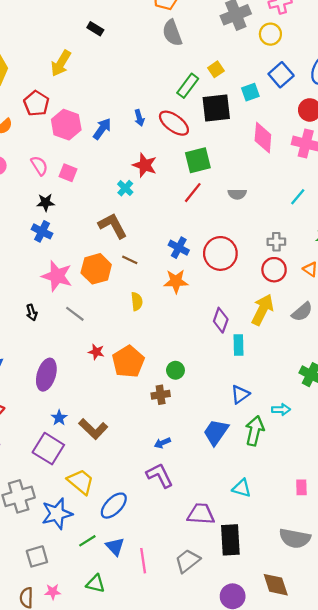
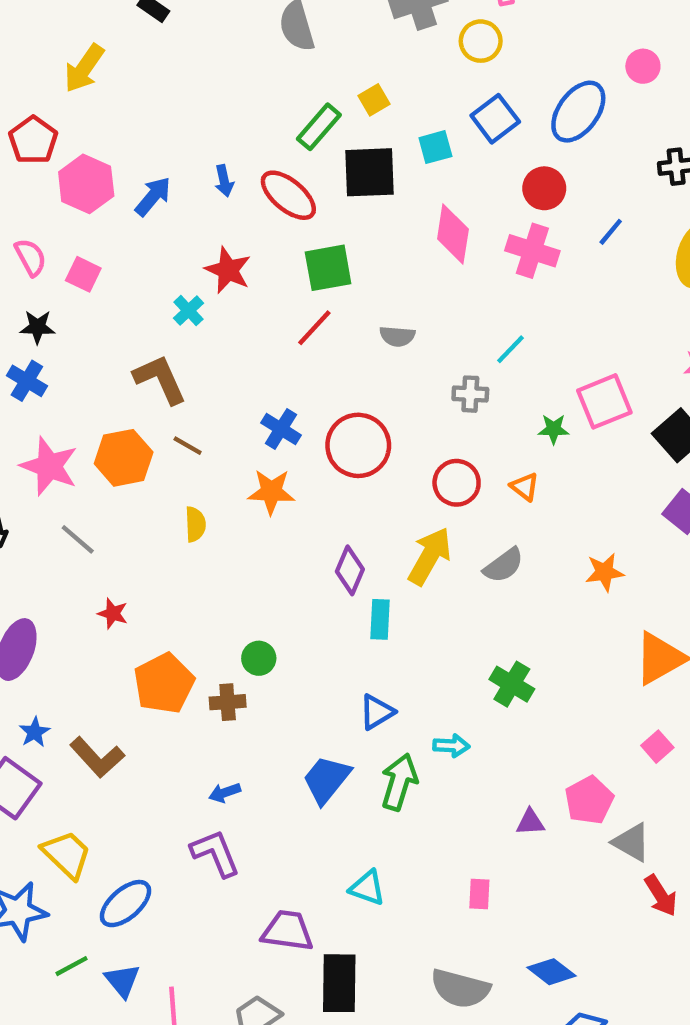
gray cross: (276, 242) -> (470, 394), moved
orange pentagon: (128, 362) -> (164, 683), moved

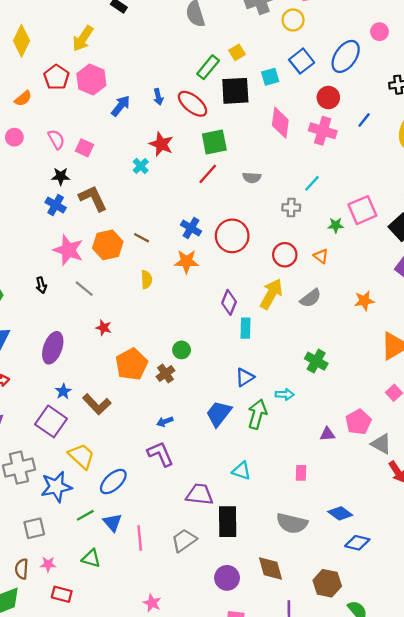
pink hexagon: (86, 184) -> (91, 80), moved
brown L-shape: (160, 379) -> (93, 198), moved
brown cross: (228, 702) -> (165, 374), turned -30

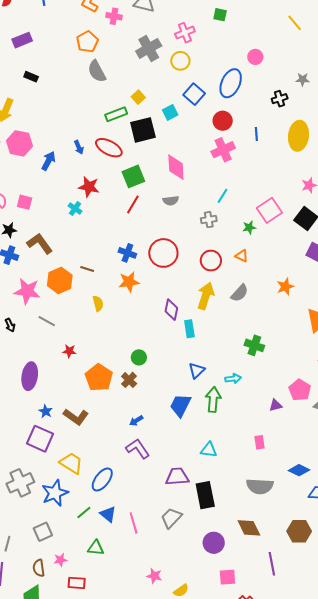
green rectangle: (208, 67) -> (116, 114), turned 40
blue line: (364, 120) -> (256, 134), turned -32
pink diamond: (280, 123) -> (176, 167), moved
pink cross: (323, 131) -> (223, 150), turned -30

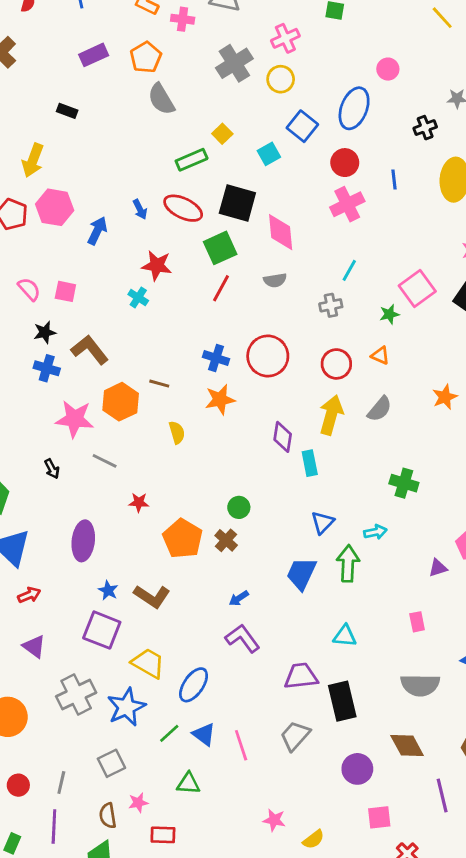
purple rectangle: (22, 40) -> (94, 55), moved
black square: (143, 130) -> (237, 203), moved, turned 32

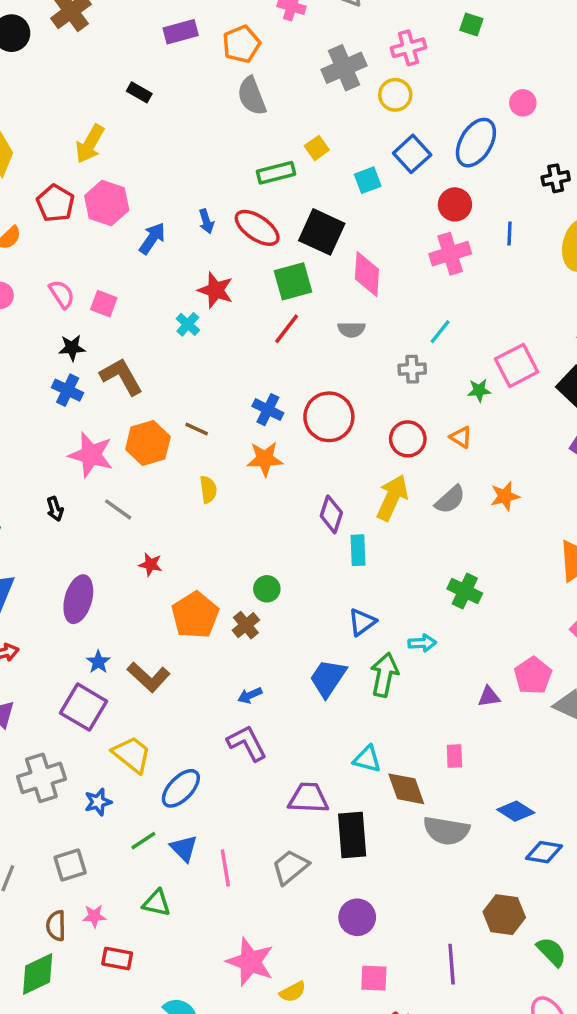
orange star: (445, 397) -> (505, 496), moved
blue star: (126, 707) -> (98, 802), size x0.6
brown diamond: (407, 745) -> (406, 789), moved
pink star: (274, 820) -> (250, 962), size x1.8

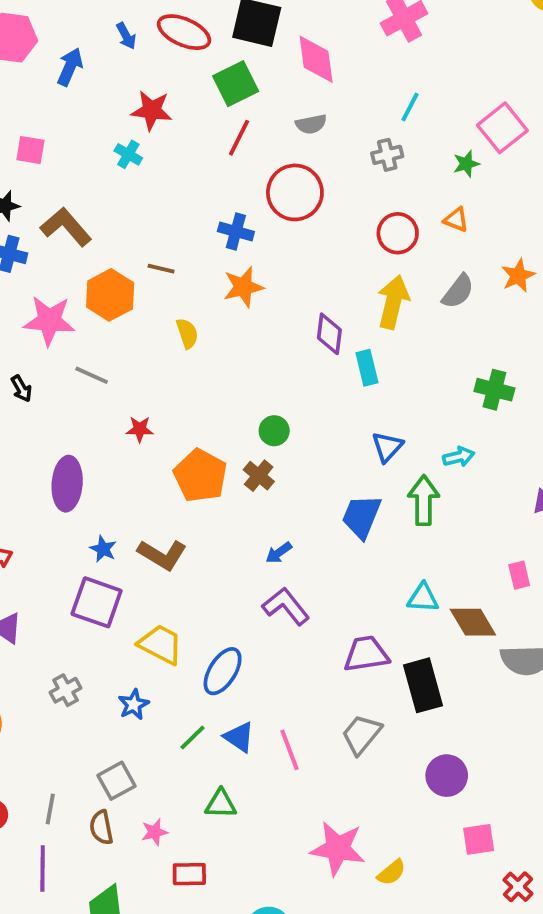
red circle: (329, 417) -> (295, 192), moved
gray cross: (41, 778) -> (65, 690), size x0.6
brown semicircle: (56, 926) -> (101, 827), moved

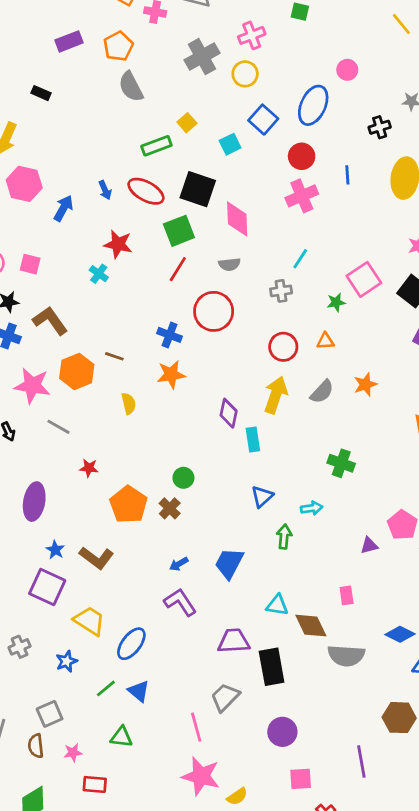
orange triangle: (456, 220) -> (325, 341), turned -30
green arrow: (424, 500) -> (284, 537), size x0.7
blue trapezoid: (362, 516) -> (229, 563), moved
pink line: (289, 750) -> (196, 727), moved

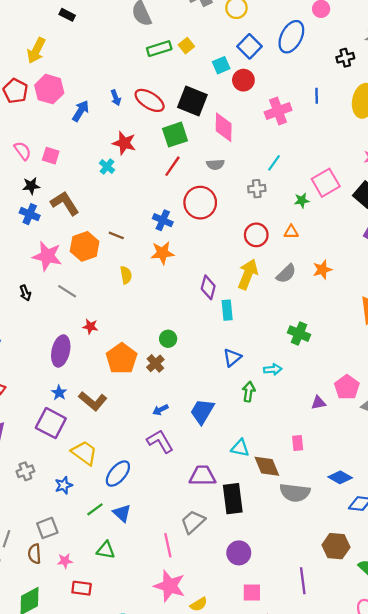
green rectangle: (156, 146) -> (159, 49), moved
red circle: (302, 156) -> (243, 80), moved
purple ellipse: (34, 502) -> (61, 351), moved

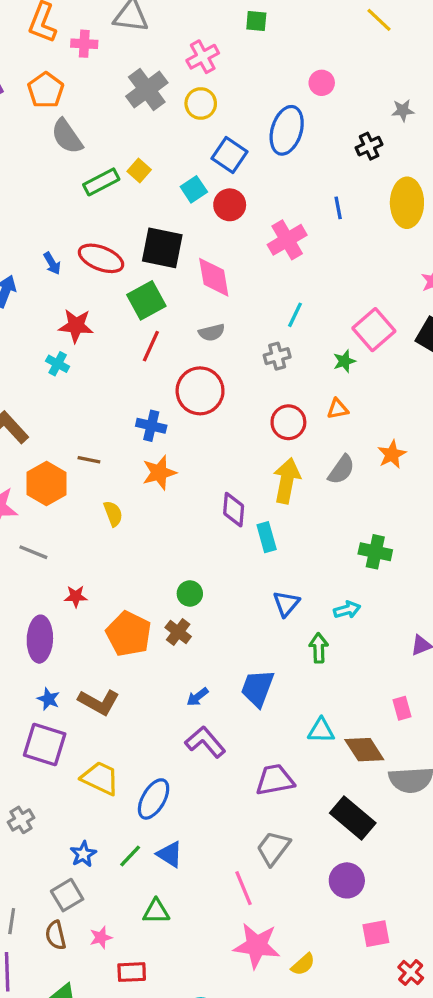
blue star: (64, 485) -> (83, 854), moved
black rectangle: (233, 499) -> (353, 818), moved, turned -32

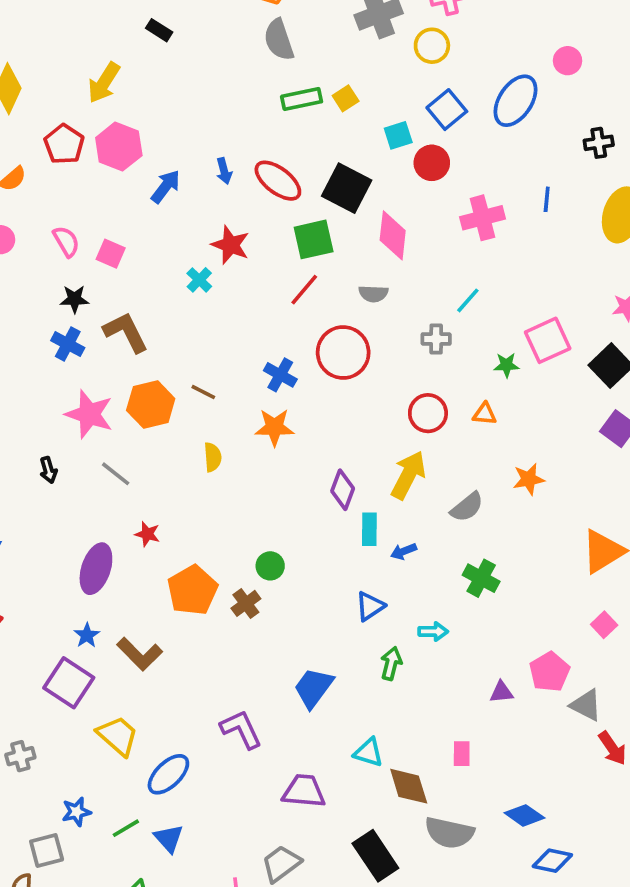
gray semicircle: (341, 470) -> (467, 507), moved
blue arrow: (198, 697) -> (404, 551), moved

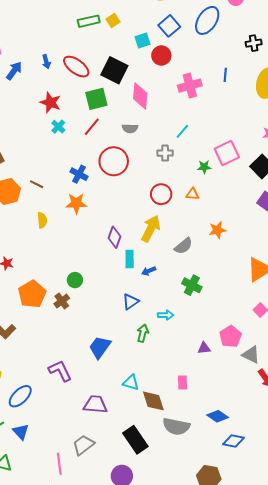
cyan cross: (199, 280) -> (58, 127), moved

